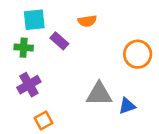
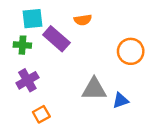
purple rectangle: (59, 41) -> (56, 39), size x1.5

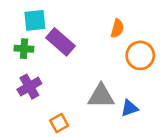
orange semicircle: (83, 20) -> (117, 28), moved, turned -66
orange square: (41, 114) -> (59, 123), moved

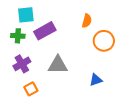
purple rectangle: (60, 42) -> (45, 31), turned -70
gray triangle: (101, 96) -> (58, 65), moved
orange square: (59, 123) -> (31, 89), moved

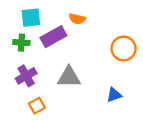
orange semicircle: (87, 21) -> (77, 19), moved, turned 88

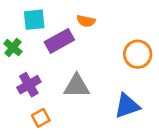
green cross: (21, 43) -> (13, 48), moved, turned 35
blue triangle: (114, 95) -> (127, 106), size x1.5

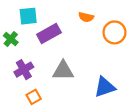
orange semicircle: (86, 21) -> (86, 17), moved
orange circle: (138, 54) -> (114, 32), moved

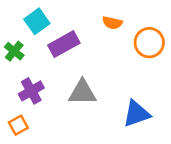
cyan square: (28, 16) -> (37, 21), turned -30
orange square: (34, 97) -> (18, 125), moved

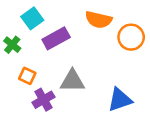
orange semicircle: (112, 23) -> (99, 20), size x1.5
purple cross: (31, 91) -> (44, 100), moved
orange square: (18, 125) -> (27, 76), moved, turned -36

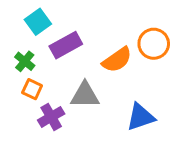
orange semicircle: (99, 20) -> (117, 60), moved, turned -48
green cross: (12, 45) -> (25, 61), moved

